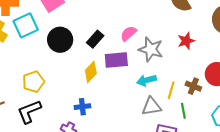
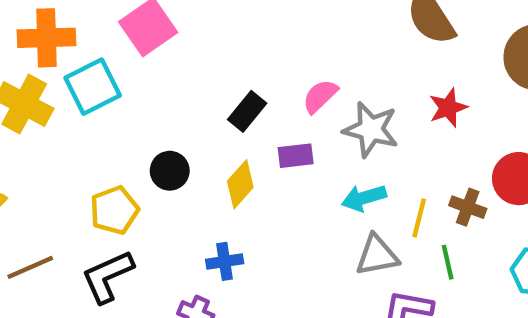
black circle: (60, 40) -> (170, 171), moved, size x0.7
purple rectangle: (116, 60) -> (296, 156), size x0.7

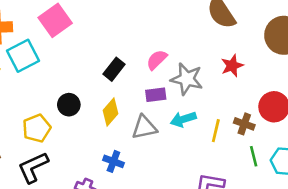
purple rectangle: (296, 156) -> (156, 95), moved
gray triangle: (377, 255) -> (144, 127), moved
blue cross: (225, 261) -> (113, 161), moved, turned 30
green line: (448, 262) -> (254, 156), moved

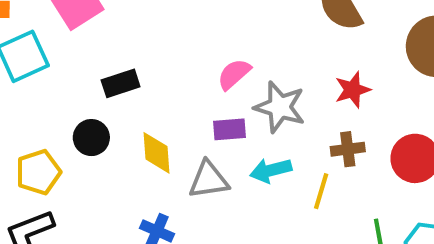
black rectangle: (114, 69) -> (121, 83), moved, turned 30
yellow diamond: (110, 112) -> (156, 153), turned -48
brown cross: (244, 124) -> (348, 149), moved, turned -30

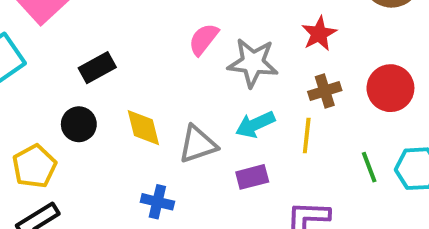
purple rectangle: (229, 129) -> (252, 177), moved

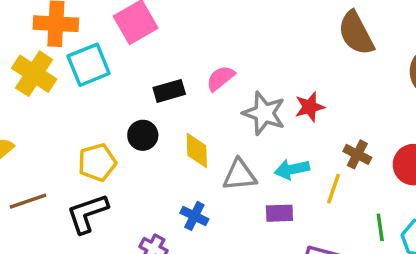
red star: (319, 34) -> (310, 107), moved
pink semicircle: (204, 39) -> (221, 78), moved
gray star: (253, 63) -> (264, 113), moved
brown cross: (325, 91) -> (357, 154), turned 32

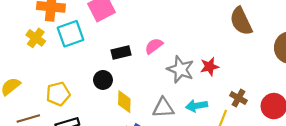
yellow cross: (34, 74) -> (36, 38), size x0.7
yellow diamond: (197, 150) -> (124, 102), moved
yellow pentagon: (97, 162) -> (58, 94), moved

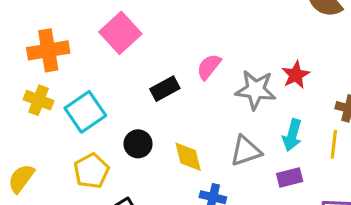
cyan square: (71, 34) -> (85, 112), moved
black circle: (103, 80) -> (138, 144), moved
cyan arrow: (197, 106) -> (292, 135), turned -50

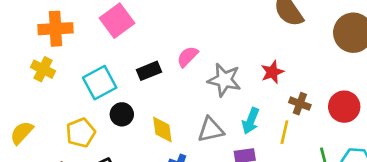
red star: (296, 75) -> (272, 72), moved
cyan square: (85, 112) -> (100, 83), moved

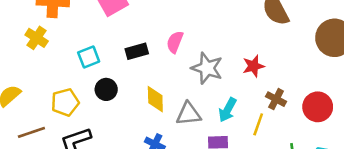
pink semicircle: (188, 57) -> (175, 42), turned -30
cyan square: (100, 83) -> (89, 57), size x0.7
yellow diamond: (162, 130) -> (155, 99), moved

